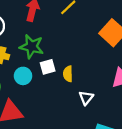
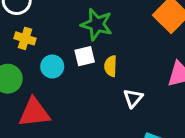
green star: (32, 47) -> (97, 24), moved

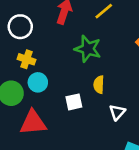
white square: (85, 56) -> (74, 102), moved
cyan circle: (52, 66) -> (38, 82), moved

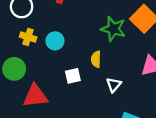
green star: (88, 49) -> (113, 29), moved
cyan circle: (38, 82) -> (55, 41), moved

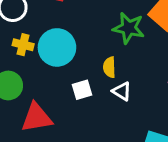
cyan circle: (55, 41) -> (57, 47), size x1.6
white triangle: (114, 85) -> (122, 91), moved, turned -35

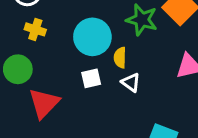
cyan circle: (57, 47) -> (92, 37), moved
red triangle: (37, 118) -> (44, 103), turned -40

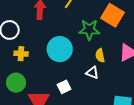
yellow semicircle: (120, 58) -> (100, 55), moved
white square: (91, 78) -> (64, 87), moved

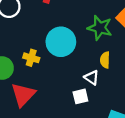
yellow cross: (21, 54) -> (31, 58), moved
white square: (64, 87) -> (80, 96), moved

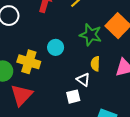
cyan circle: (61, 42) -> (56, 47), size x0.6
yellow cross: (31, 58) -> (29, 62), size x1.5

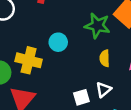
white triangle: (83, 80) -> (103, 90), moved, turned 48

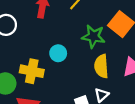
yellow semicircle: (105, 58) -> (101, 66), size x1.5

